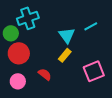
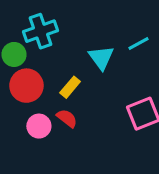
yellow rectangle: (65, 55) -> (70, 87), moved
pink circle: (18, 81) -> (39, 126), moved

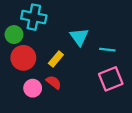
cyan cross: (40, 31) -> (34, 17), turned 30
cyan line: (139, 44) -> (107, 50), moved, turned 35

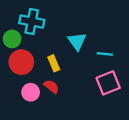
yellow rectangle: (56, 59) -> (54, 63), turned -63

